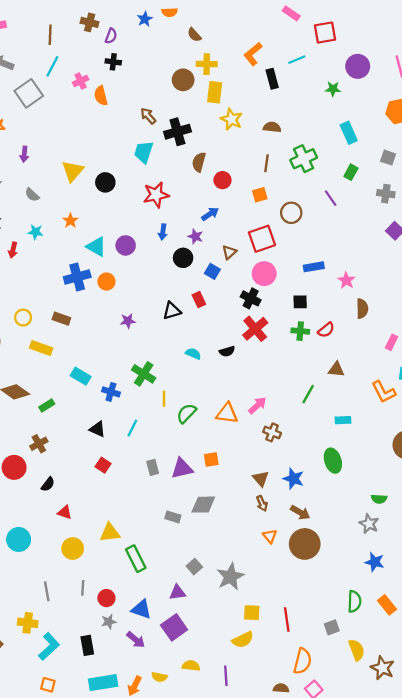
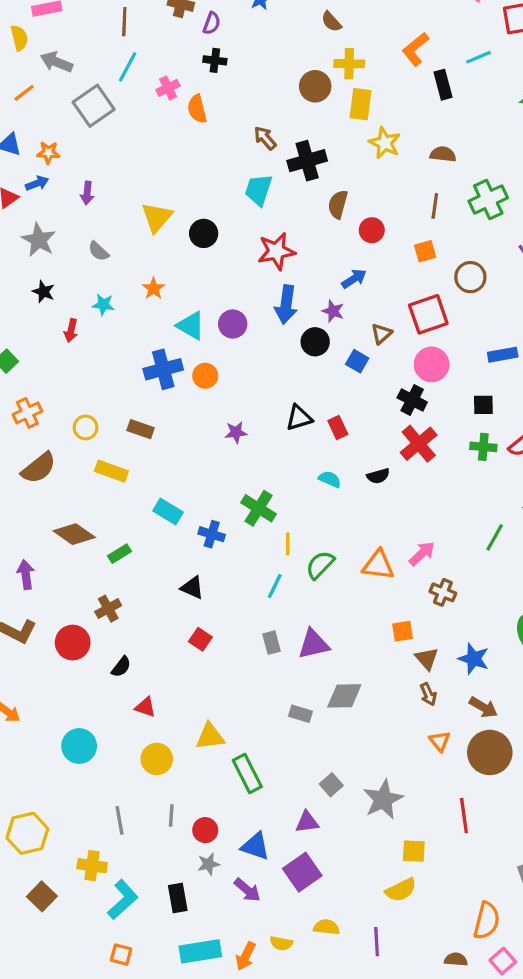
blue arrow: (163, 232) -> (286, 305), size x1.6
red rectangle: (199, 300) -> (338, 427), moved
cyan line: (132, 428) -> (275, 586), moved
orange square: (211, 459) -> (402, 631), moved
red line: (287, 619) -> (464, 816), moved

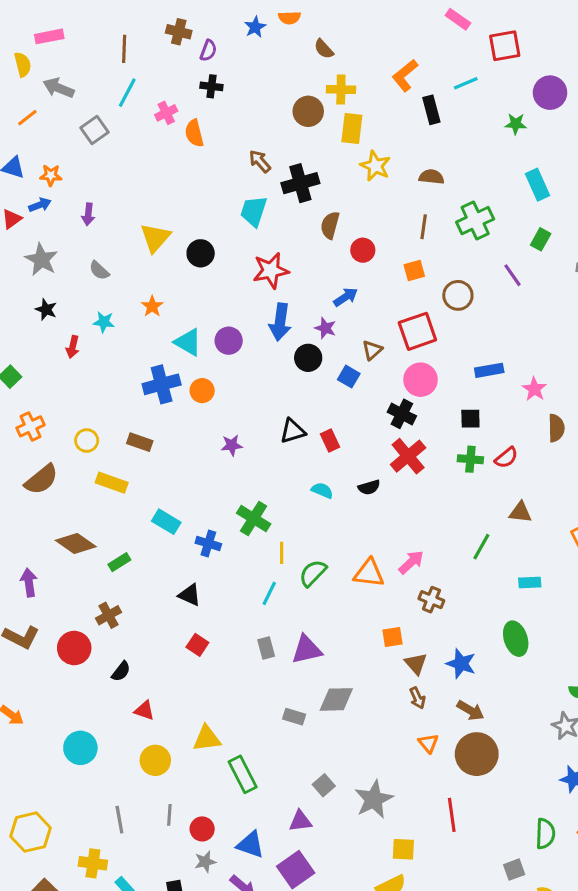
gray square: (94, 106) -> (94, 130), size x0.7

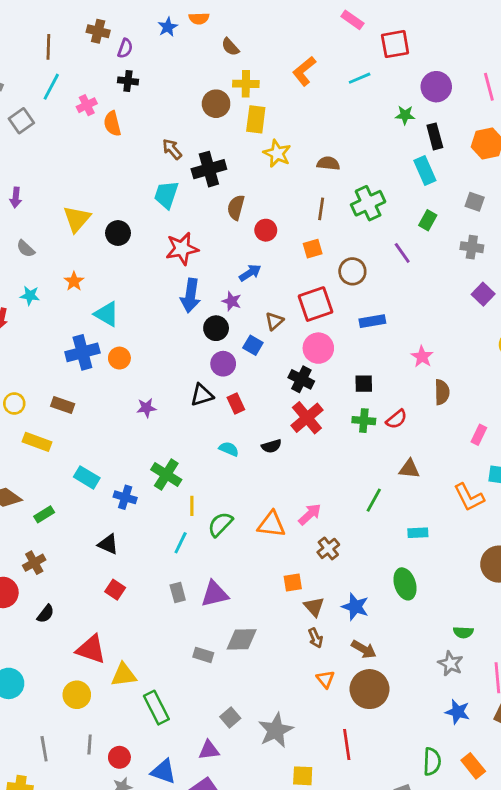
black rectangle: (431, 110) -> (435, 136), moved
purple circle: (229, 341) -> (223, 364), moved
blue rectangle: (489, 370) -> (372, 321), moved
brown cross: (431, 600) -> (328, 548), turned 30
red triangle: (144, 710) -> (91, 649), moved, size x1.6

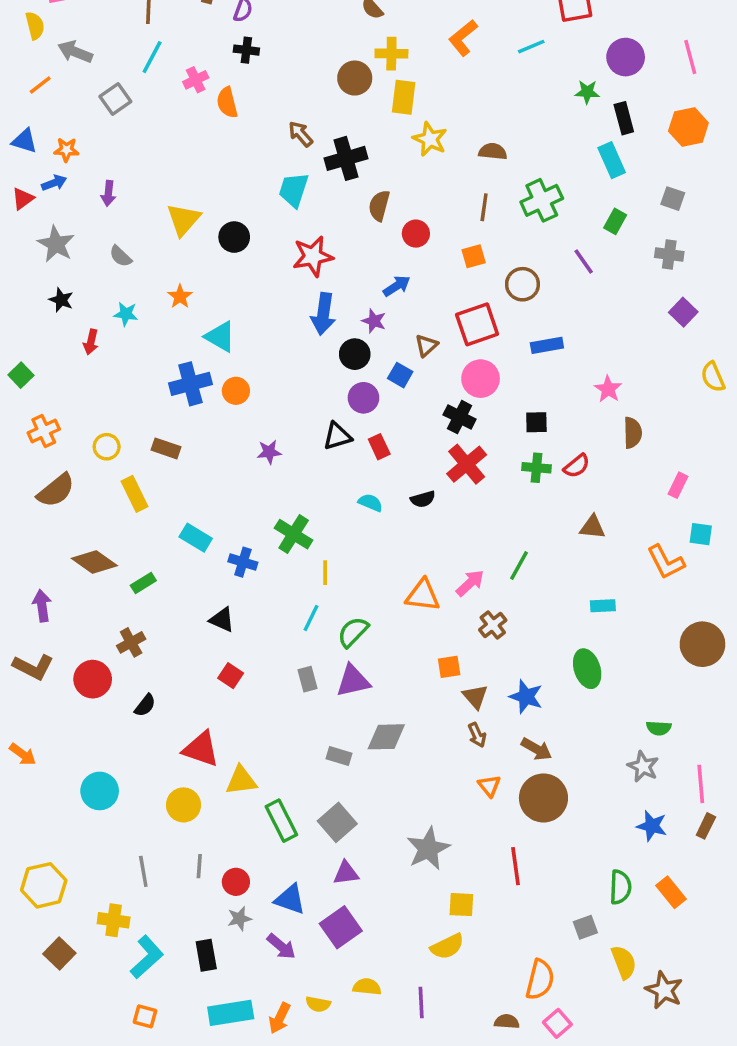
yellow rectangle: (37, 442) -> (135, 494), turned 44
green line: (374, 500) -> (519, 566), moved
green semicircle: (220, 524) -> (353, 632), moved
gray square: (230, 718) -> (337, 822), moved, size x1.5

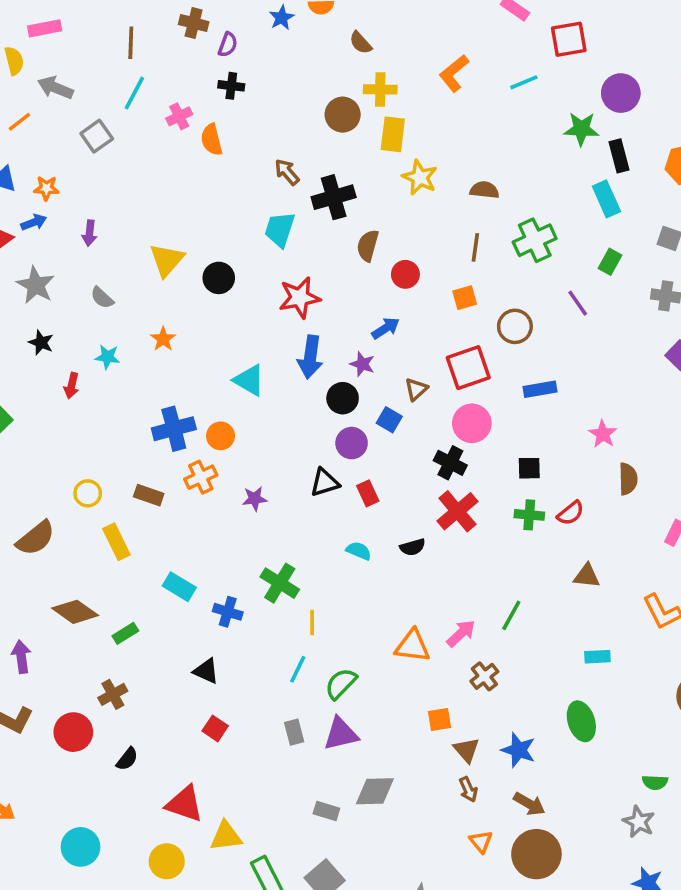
green star: (587, 92) -> (581, 129), size x1.4
cyan triangle: (220, 337) -> (249, 380), moved
orange cross: (44, 431) -> (201, 477), moved

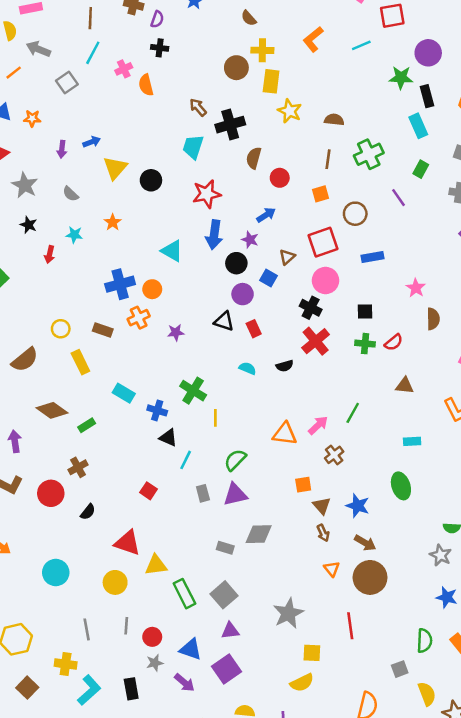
blue arrow: (34, 222) -> (92, 142), moved
black triangle: (325, 483) -> (224, 321), turned 35
cyan line: (298, 669) -> (186, 460), moved
black triangle: (206, 671) -> (168, 438), moved

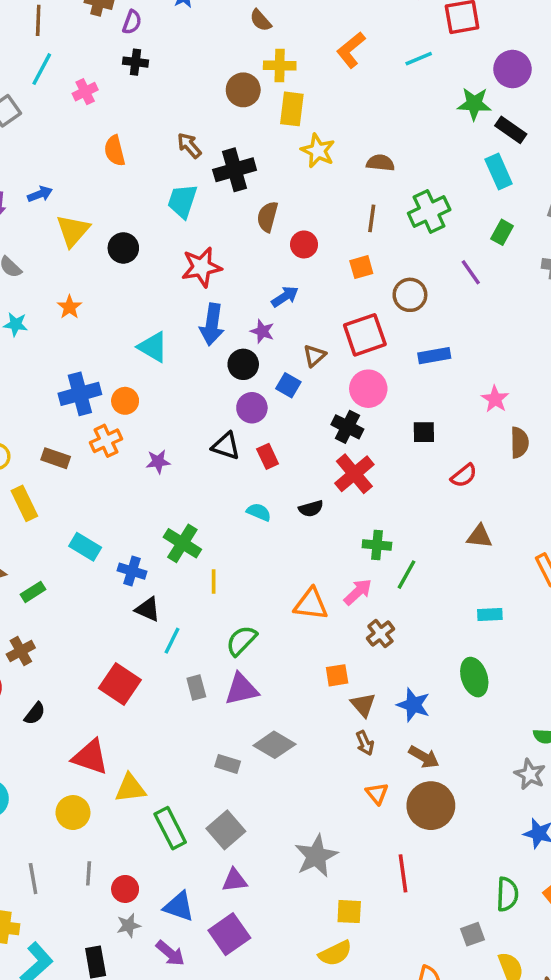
orange semicircle: (146, 85) -> (115, 151), moved
black rectangle: (427, 96) -> (511, 130), turned -40
green cross: (365, 344) -> (377, 545), moved
red square: (149, 491) -> (120, 684), size x1.6
gray diamond: (259, 534) -> (274, 745), turned 32

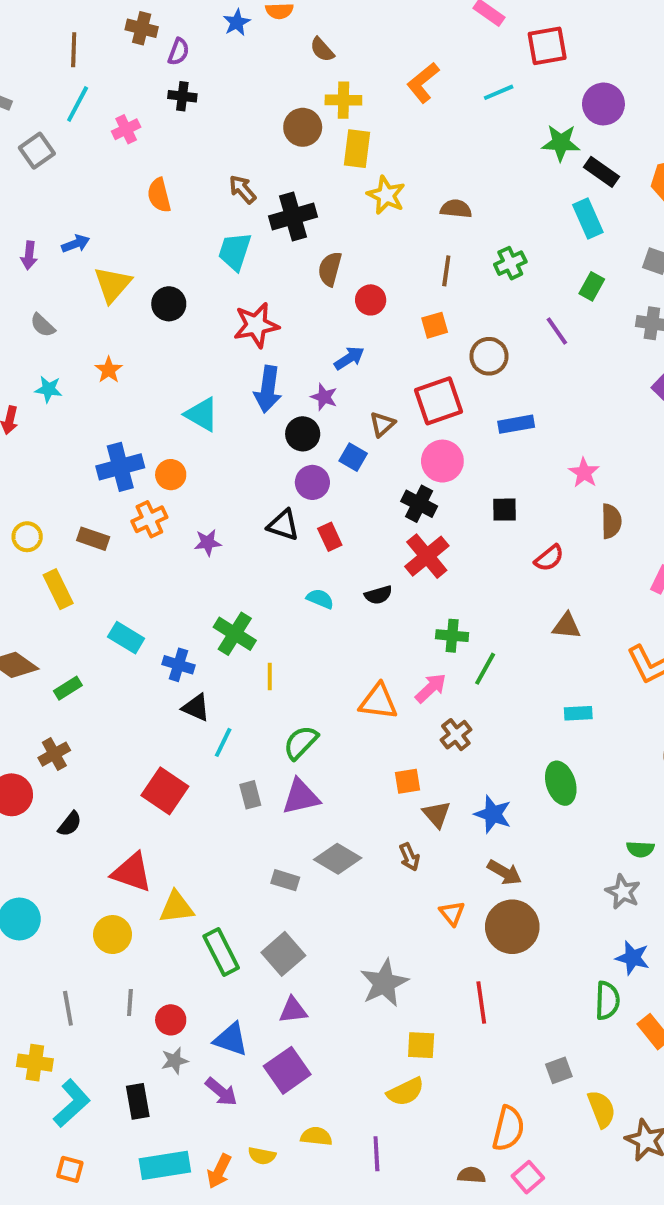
green cross: (429, 211) -> (510, 263), size x0.7
brown arrow: (365, 743) -> (409, 857), moved
green semicircle: (507, 894) -> (607, 1000), moved

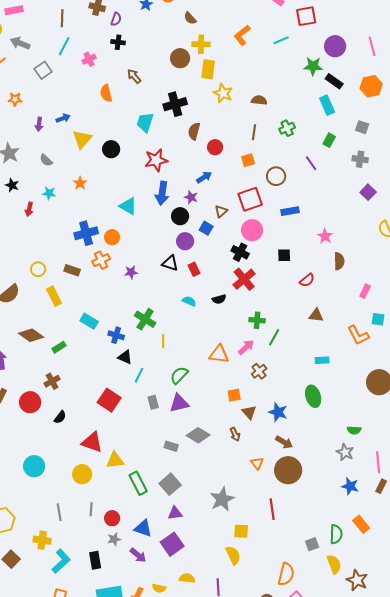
brown arrow: (243, 189) -> (134, 76), moved
green semicircle: (607, 1000) -> (336, 534), moved
yellow semicircle: (406, 1092) -> (233, 555), turned -90

